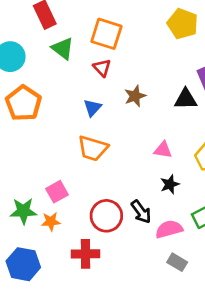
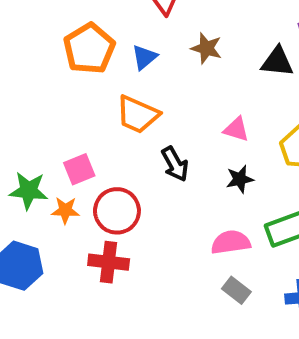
brown star: (135, 96) -> (206, 48), turned 30
orange pentagon: (24, 103) -> (89, 49), moved
black arrow: (141, 212) -> (175, 164), moved
red circle: (106, 216) -> (117, 211), moved

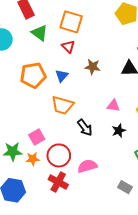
orange pentagon: (89, 49) -> (33, 75), turned 30
pink semicircle: (231, 242) -> (87, 166), moved
red cross: (109, 262) -> (58, 182), turned 30

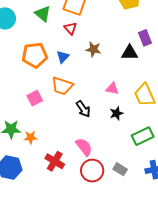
pink square: (37, 137) -> (35, 98), moved
red circle: (59, 155) -> (92, 171), moved
pink semicircle: (87, 166) -> (84, 147), turned 66

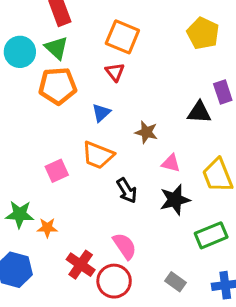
green triangle: (43, 14) -> (57, 48), moved
brown star: (93, 49) -> (146, 132), moved
orange pentagon: (35, 55) -> (58, 86), moved
black star: (116, 113) -> (175, 200), size x1.5
red circle: (92, 171) -> (114, 281), moved

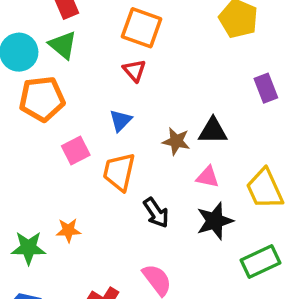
orange pentagon: (58, 86) -> (42, 99), moved
black triangle: (199, 112) -> (213, 131), moved
orange trapezoid: (98, 155) -> (119, 172), turned 84
pink square: (57, 171) -> (76, 151), moved
orange star: (47, 228) -> (68, 230), moved

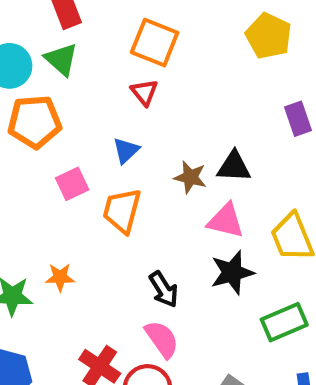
pink triangle: (208, 177) -> (226, 221), size x1.4
black arrow: (156, 213) -> (164, 289), moved

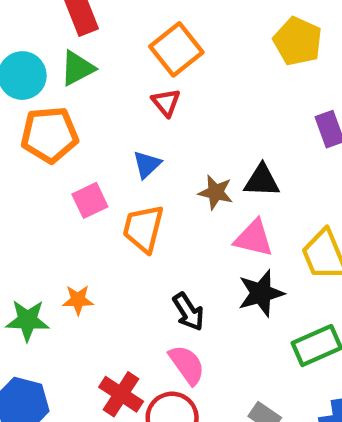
orange square: (155, 43) -> (176, 49), turned 30
green triangle: (61, 59) -> (77, 68), turned 51

